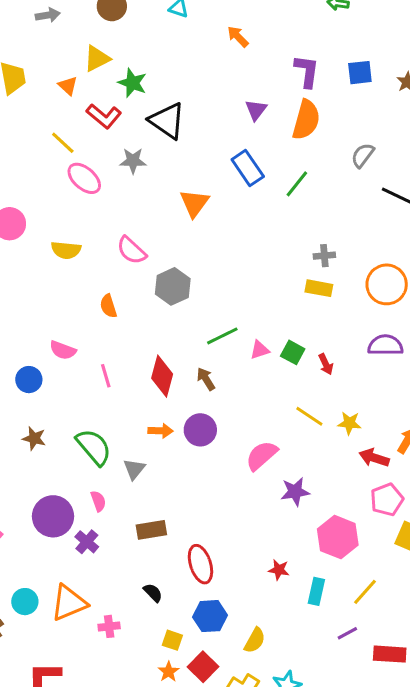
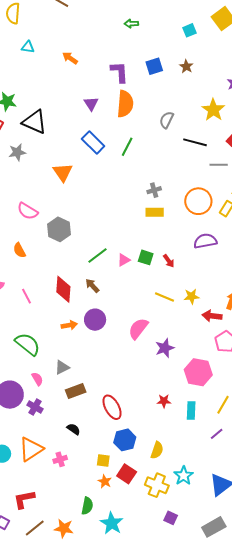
gray triangle: (134, 469) -> (62, 367), moved, turned 35
black semicircle: (153, 593) -> (74, 429), moved

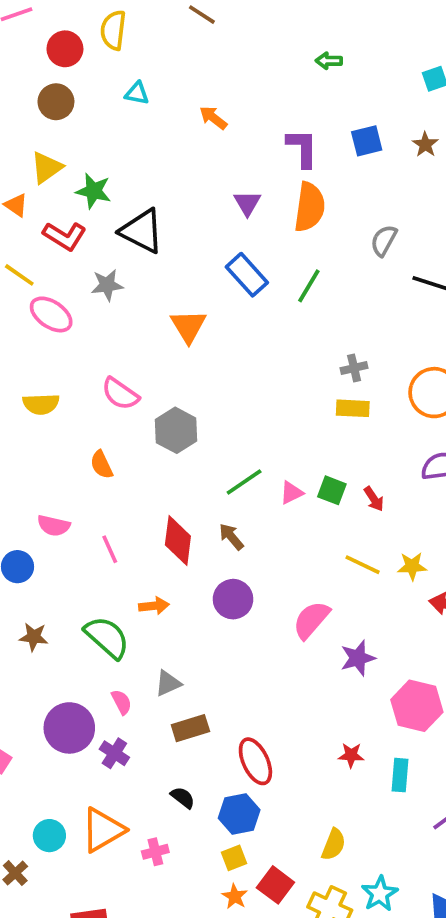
orange arrow: (69, 325) -> (154, 606), moved
blue hexagon: (125, 440) -> (239, 814), moved
yellow square: (103, 460) -> (234, 858), turned -32

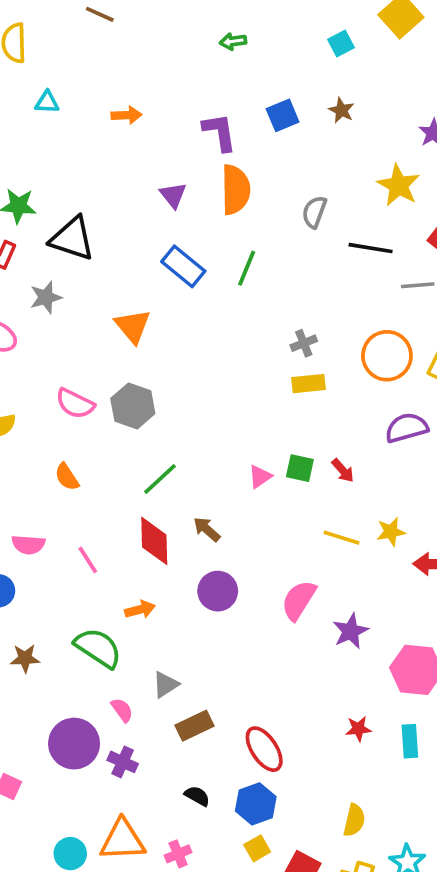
orange arrow: (213, 118) -> (127, 115), turned 148
gray hexagon: (176, 430) -> (133, 406), moved
green line: (244, 482) -> (160, 479), moved
orange triangle: (103, 830) -> (123, 840), turned 36

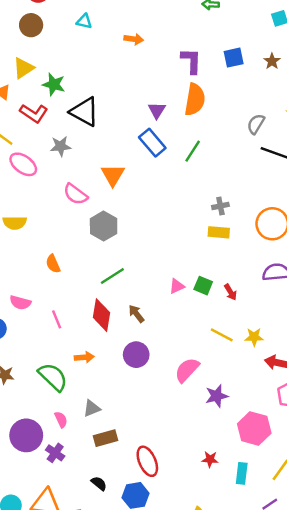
purple triangle: (173, 195) -> (157, 110), moved
gray semicircle: (314, 212) -> (256, 124), moved
pink semicircle: (75, 404) -> (76, 194), moved

